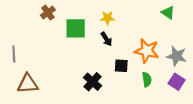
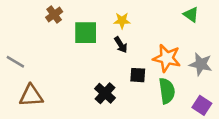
gray line: (14, 54) -> (15, 62), turned -56
green semicircle: (147, 80) -> (167, 91), size x1.5
purple square: (177, 82) -> (202, 105), moved

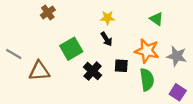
green triangle: (191, 15) -> (156, 19), moved
green square: (86, 33) -> (71, 49), moved, turned -30
black cross: (105, 93) -> (93, 71), moved
brown triangle: (31, 96) -> (39, 71), moved

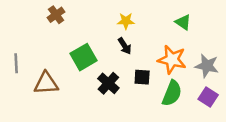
gray line: (14, 54) -> (16, 63), turned 56
green semicircle: (147, 80) -> (172, 93), turned 30
purple square: (178, 92) -> (208, 97), moved

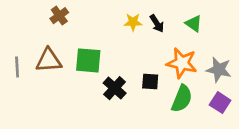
black arrow: (125, 46) -> (157, 23), moved
green square: (83, 57) -> (88, 60), turned 35
brown triangle: (46, 83) -> (49, 60), moved

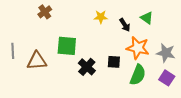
black arrow: (157, 23) -> (125, 25), moved
brown triangle: (49, 60) -> (37, 61), moved

